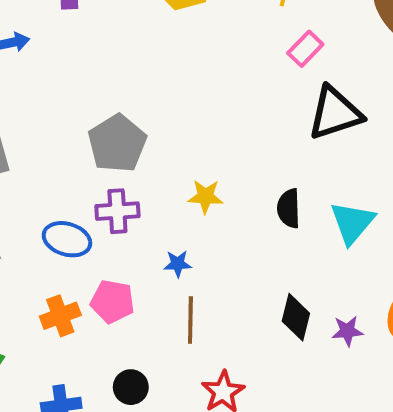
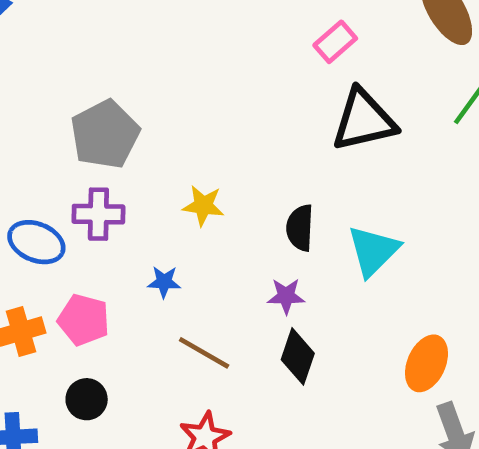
brown line: (190, 320) -> (204, 353), moved, turned -66
purple star: (347, 331) -> (286, 296), moved
black circle: (131, 387) -> (87, 399), moved

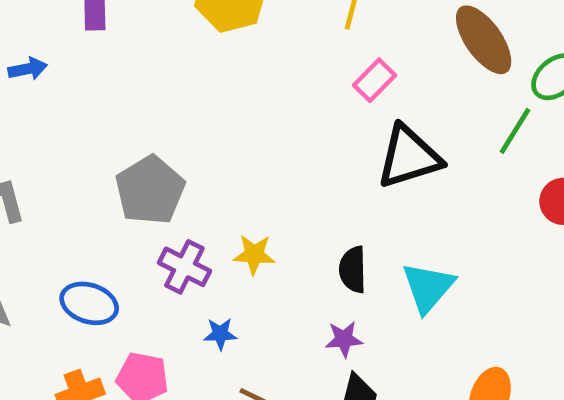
purple cross: (98, 214) -> (184, 267), moved, turned 30

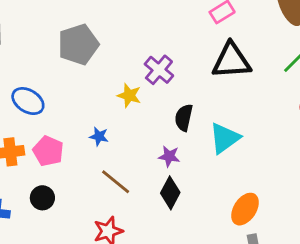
purple cross: (184, 267) -> (159, 70), moved

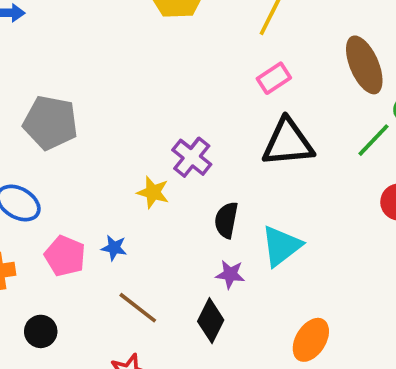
gray pentagon: (78, 44) -> (50, 123), moved, turned 30
pink pentagon: (48, 151) -> (65, 256), moved
purple star: (169, 156) -> (230, 274), moved

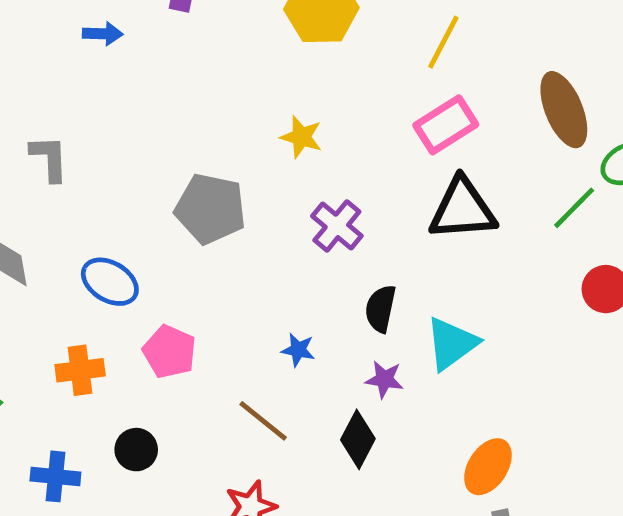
pink rectangle: (274, 78) -> (446, 125), size x1.4
gray pentagon: (50, 123) -> (210, 209), moved
yellow star: (153, 192) -> (301, 137), moved
blue star: (114, 248) -> (298, 350), moved

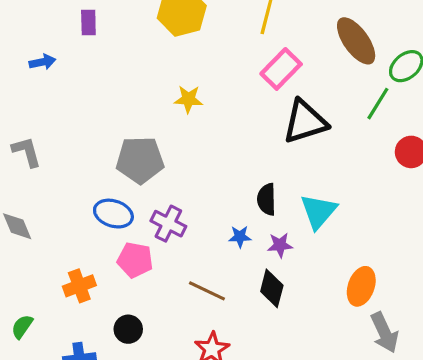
purple cross: (337, 226) -> (168, 224), moved
blue ellipse: (110, 282) -> (113, 214), moved
blue star: (298, 350) -> (240, 237), moved

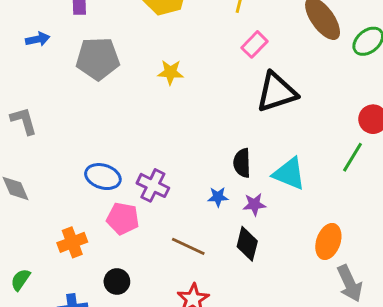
pink rectangle: (281, 69) -> (255, 44), size x0.7
green line: (378, 104) -> (352, 157), moved
gray pentagon: (140, 160) -> (98, 59), moved
cyan triangle: (318, 211) -> (289, 174), turned -48

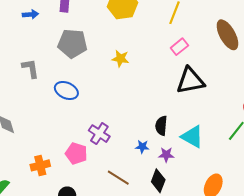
blue arrow: (38, 39) -> (30, 14), moved
gray L-shape: (24, 121) -> (30, 68), moved
blue ellipse: (103, 177) -> (66, 91), moved

